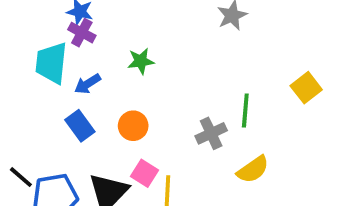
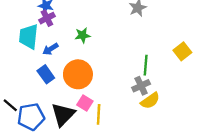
purple cross: (82, 33) -> (47, 18), turned 35
orange circle: (133, 126) -> (78, 74), size x1.6
gray cross: (211, 133) -> (141, 86), moved

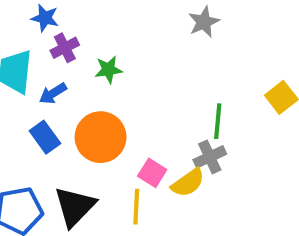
purple cross: (47, 18) -> (65, 48), moved
yellow semicircle: (150, 101) -> (188, 183), moved
pink square: (85, 103) -> (152, 173), moved

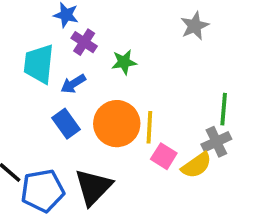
gray star: (204, 22) -> (195, 26), moved
purple cross: (65, 48) -> (84, 42), turned -30
yellow line: (136, 207) -> (149, 127), moved

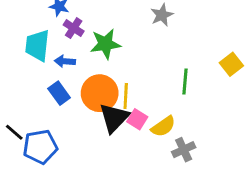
green star: (124, 62) -> (105, 44), size x1.5
blue arrow: (73, 84) -> (65, 61), turned 36
gray cross: (216, 142) -> (184, 150), moved
black triangle: (93, 187) -> (114, 118), moved

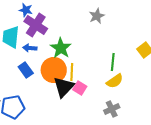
purple cross: (74, 28) -> (36, 25), size x1.6
green star: (105, 44) -> (61, 48), moved, turned -30
yellow semicircle: (163, 126) -> (115, 81), moved

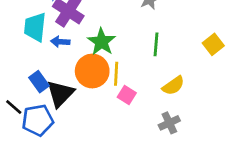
green line: (113, 62) -> (156, 44), moved
blue rectangle: (26, 70) -> (39, 82), moved
black triangle: (64, 87) -> (60, 94), moved

